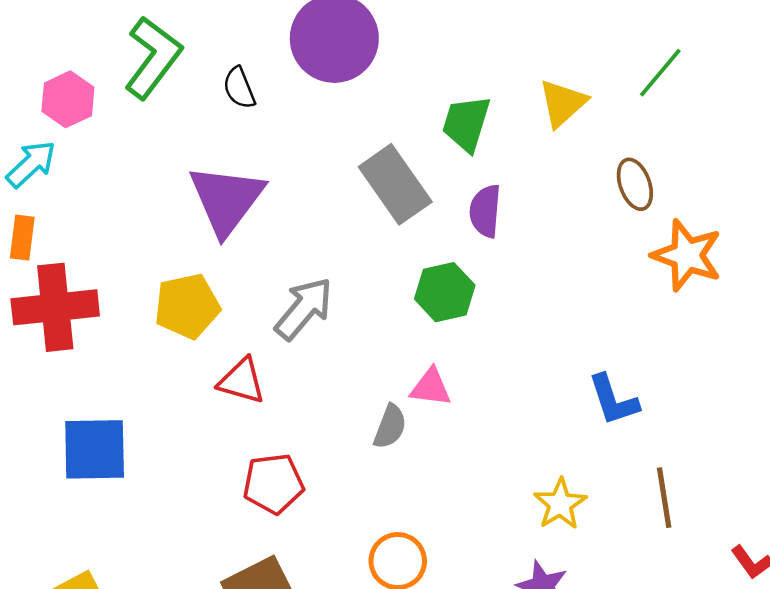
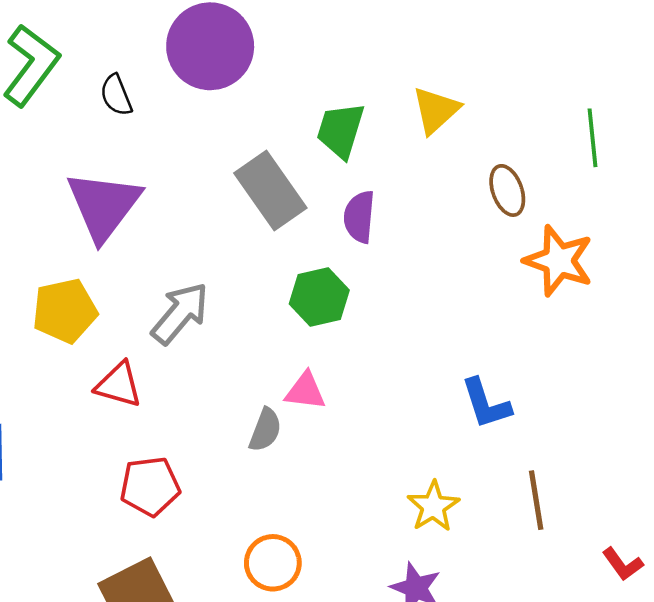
green line: (660, 73) -> (593, 138), moved, turned -46

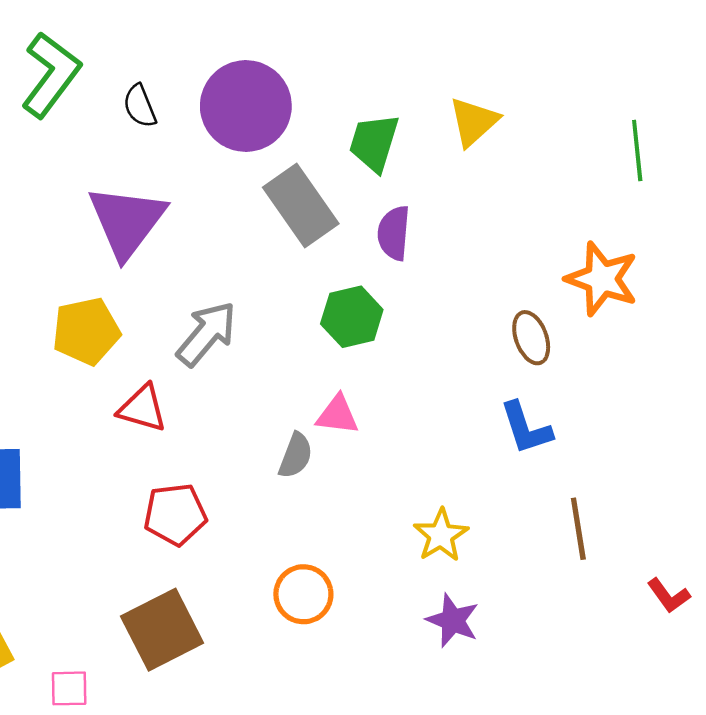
purple circle: (210, 46) -> (246, 106), moved
brown ellipse: (507, 190) -> (531, 338), moved
yellow star: (433, 506) -> (441, 535), moved

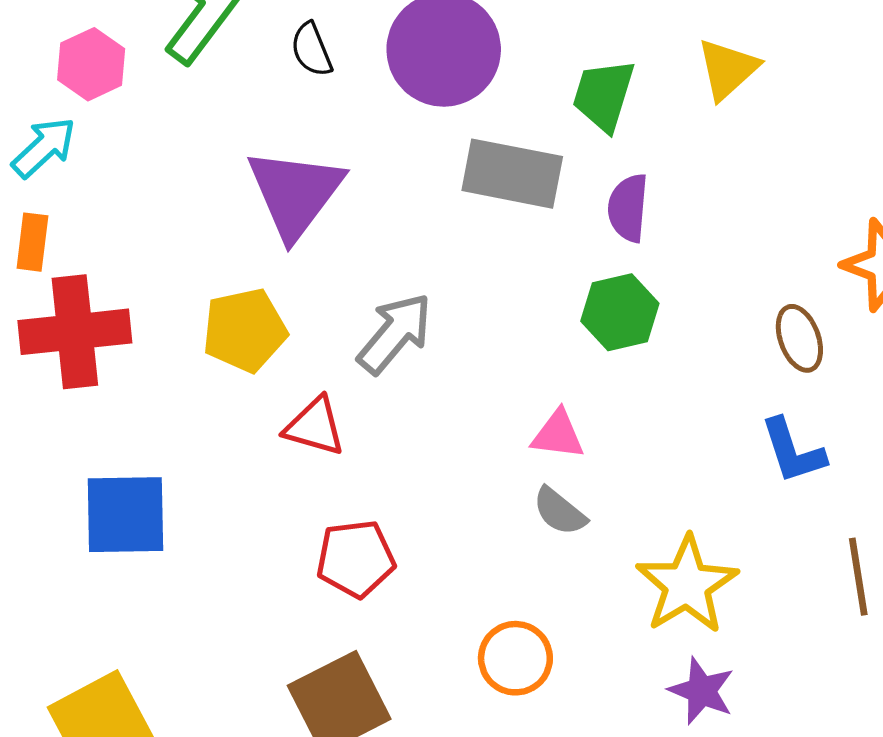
gray rectangle: (301, 205) -> (512, 174), turned -44
green hexagon: (352, 317) -> (620, 312), moved
gray semicircle: (296, 455) -> (560, 511), moved, turned 108
yellow star: (441, 535) -> (687, 585), size x1.5

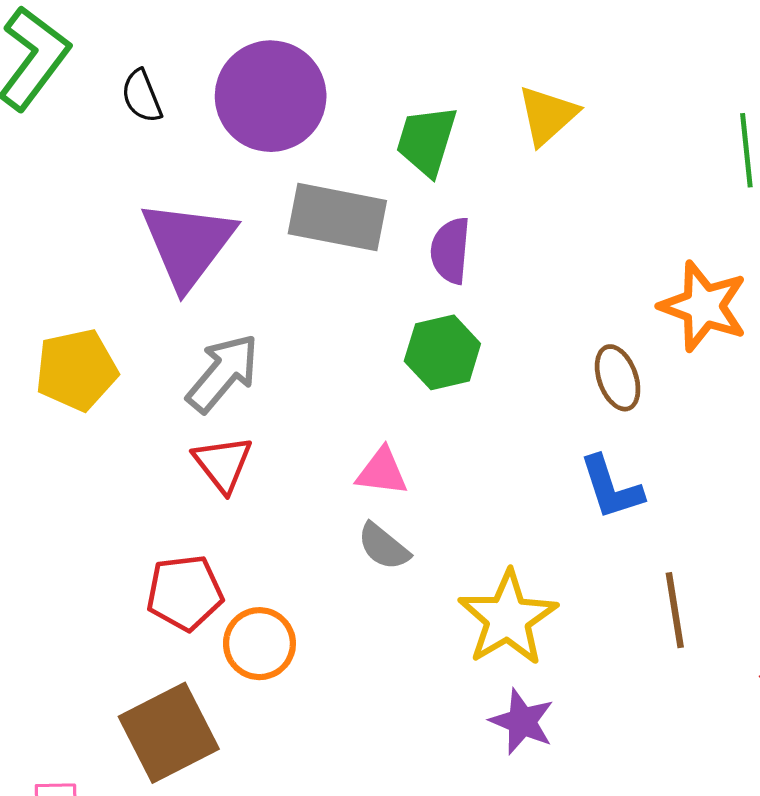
purple triangle: (295, 193) -> (188, 244), moved
red triangle: (315, 426) -> (223, 464), moved, turned 36
orange circle: (515, 658) -> (259, 644), moved

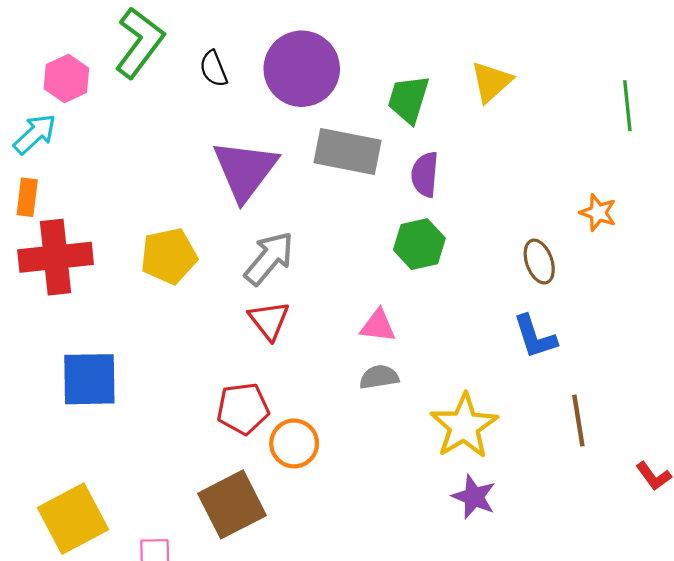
orange star: (703, 306) -> (598, 213), size x0.6
gray semicircle: (384, 547) -> (379, 377), turned 132

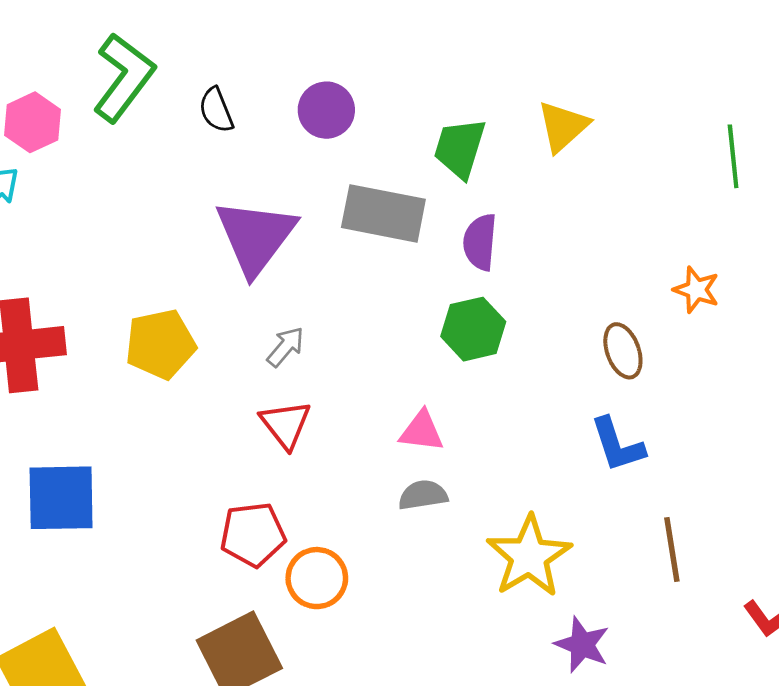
purple circle: (302, 69) -> (326, 110), size x0.6
gray arrow: (269, 258) -> (286, 347), size x0.6
purple star: (474, 497) -> (582, 645), moved

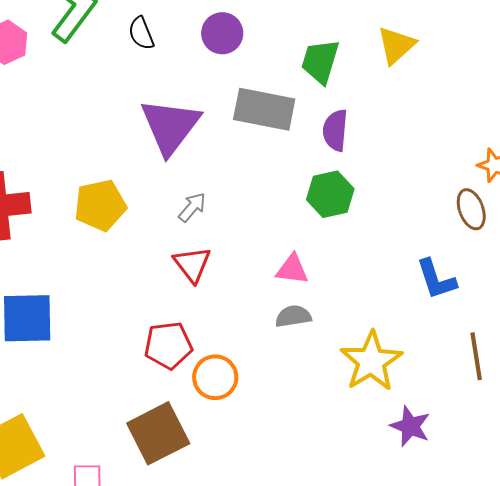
brown ellipse: (623, 351) -> (471, 209), moved

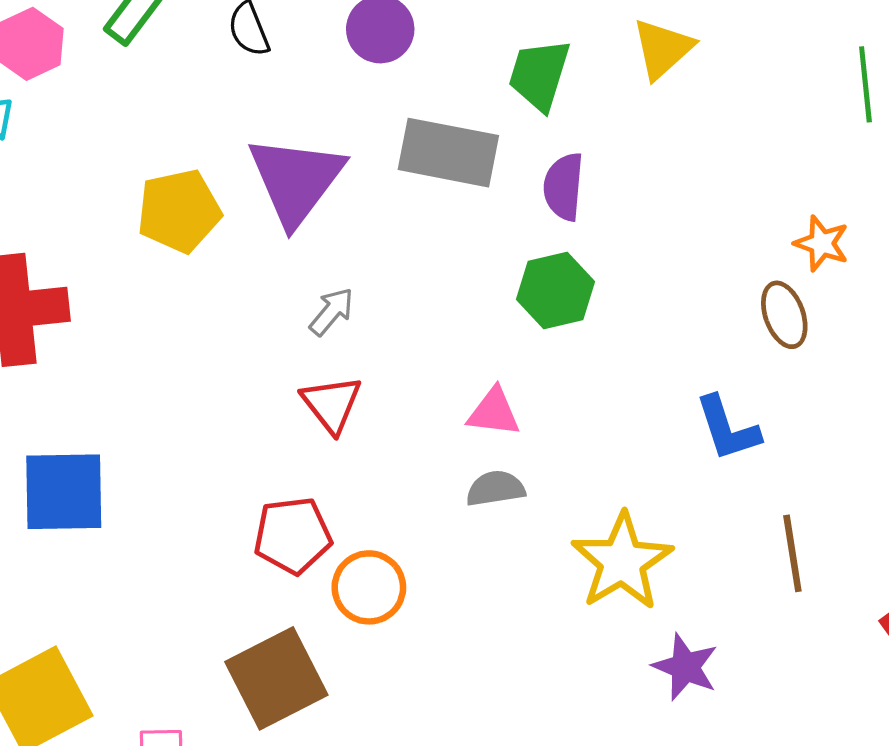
yellow pentagon: (100, 205) -> (179, 211), moved

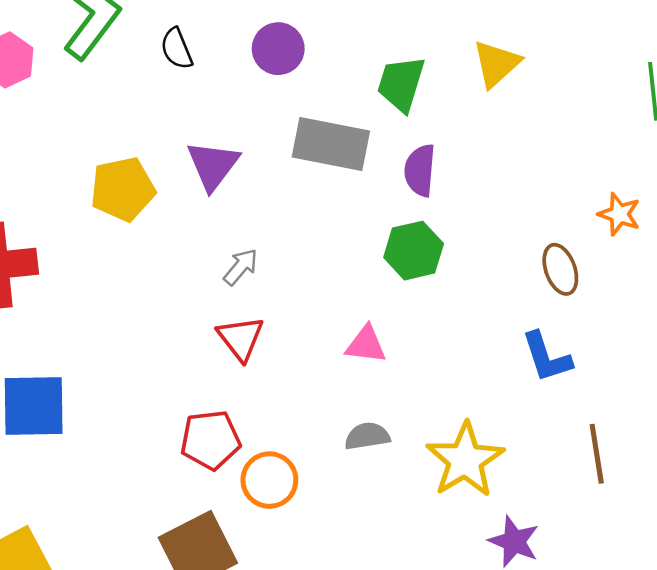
purple triangle: (296, 180) -> (213, 165), size x0.7
brown ellipse: (784, 315) -> (560, 269), moved
gray semicircle: (495, 488) -> (367, 436), moved

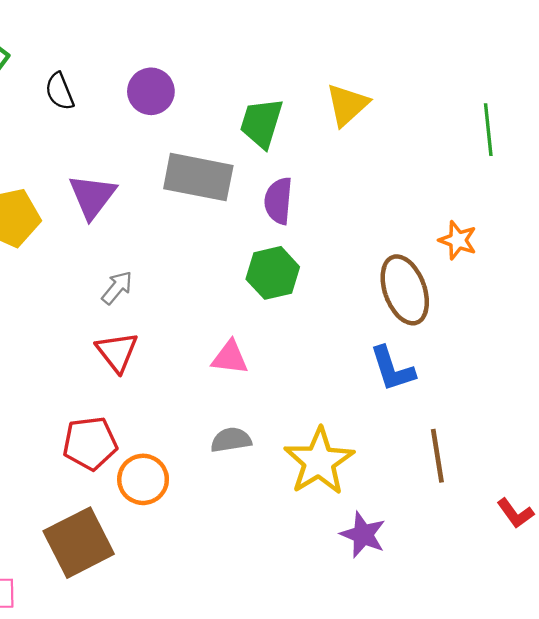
brown ellipse: (560, 269) -> (405, 290), size x1.5

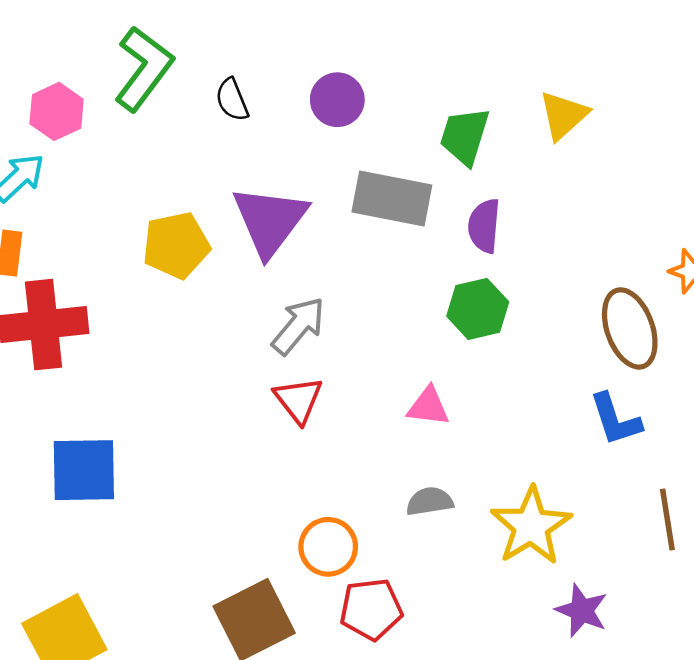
purple triangle: (92, 196) -> (270, 221), size x1.4
gray arrow: (117, 288) -> (298, 326), size x1.5
red pentagon: (90, 443) -> (371, 609), moved

